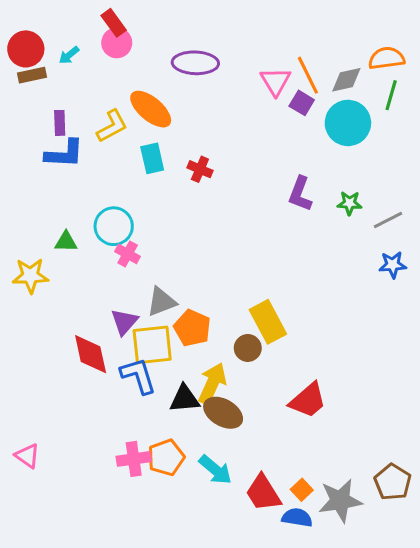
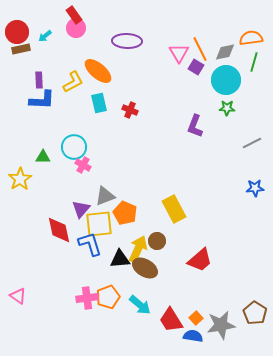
green star: (349, 203) -> (227, 108), moved
blue star: (393, 265) -> (255, 188), moved
yellow star: (30, 276) -> (20, 179), turned -30
brown circle: (248, 348) -> (157, 241), moved

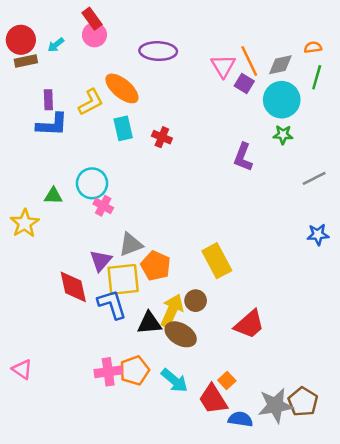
orange semicircle: (251, 38) -> (313, 47), size x0.6
brown pentagon: (255, 313) -> (303, 402), moved
orange square: (196, 318) -> (227, 380), moved

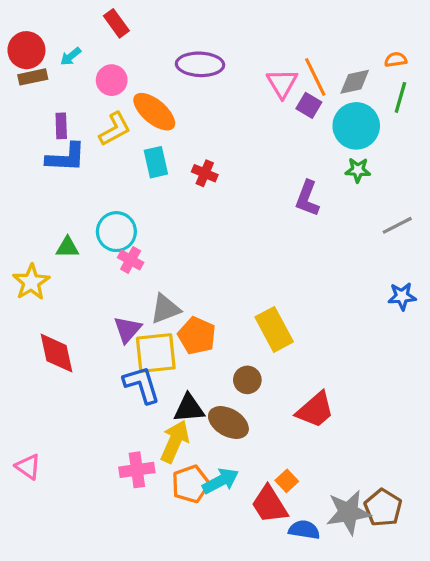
pink circle: (94, 35) -> (112, 80), moved
red diamond: (73, 287) -> (56, 353), moved
yellow arrow: (172, 311) -> (175, 441), moved
orange pentagon: (134, 371) -> (191, 484), moved
cyan arrow: (174, 380) -> (221, 481), turned -68

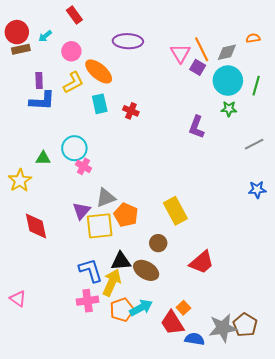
green line: (400, 97) -> (256, 86), moved
blue L-shape: (142, 385) -> (91, 270), moved

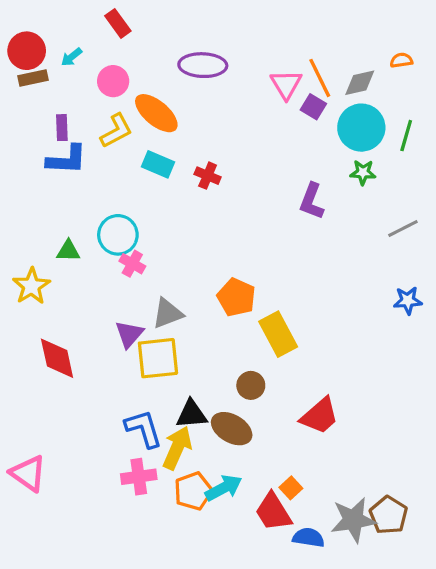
cyan rectangle: (100, 104) -> (158, 164), turned -54
orange pentagon: (126, 215) -> (236, 297), moved
pink triangle: (18, 299) -> (28, 473), size x1.4

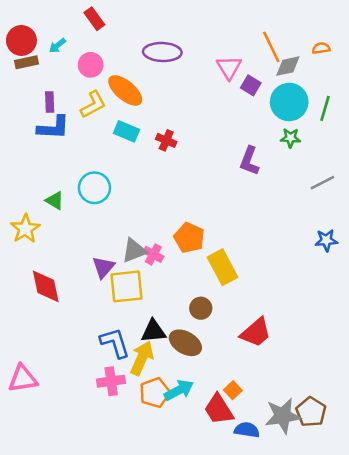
orange line: (320, 78) -> (271, 47), moved
green triangle: (68, 251) -> (55, 201), turned 30
pink cross: (132, 264) -> (153, 254), moved
pink triangle: (28, 473) -> (23, 379), turned -44

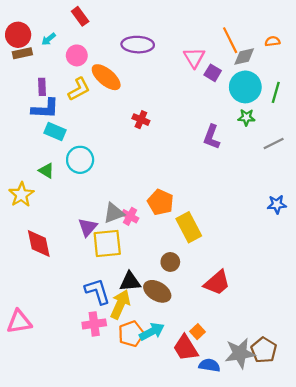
cyan rectangle: (126, 131) -> (55, 132), moved
gray line: (322, 183) -> (274, 143), moved

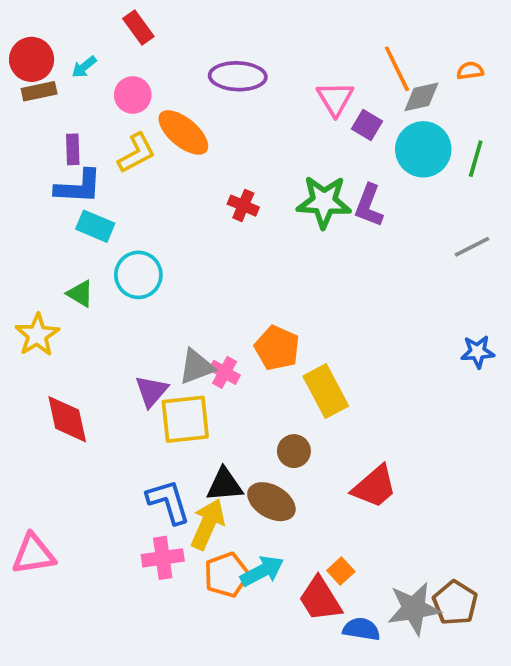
green star: (246, 117) -> (324, 202), moved, size x1.8
purple L-shape: (212, 137) -> (369, 206), moved

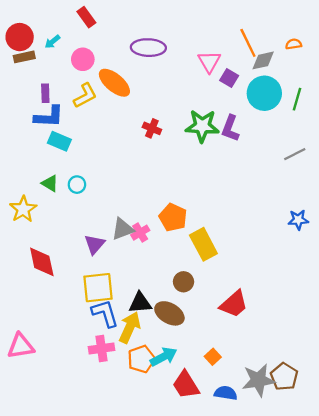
cyan circle: (138, 275) -> (77, 185), moved, size x0.6
pink cross: (225, 372) -> (140, 233), turned 30
yellow square: (185, 419) -> (98, 288), moved
red trapezoid: (320, 599) -> (186, 385), moved

